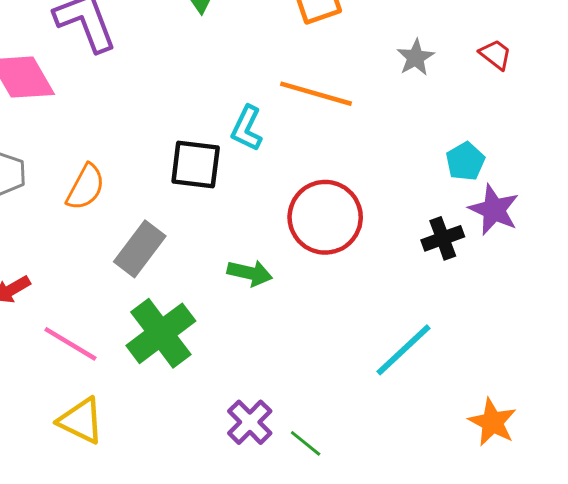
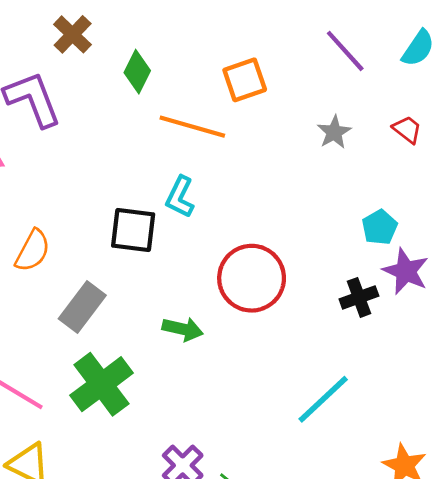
orange line: (316, 94) -> (192, 127), moved

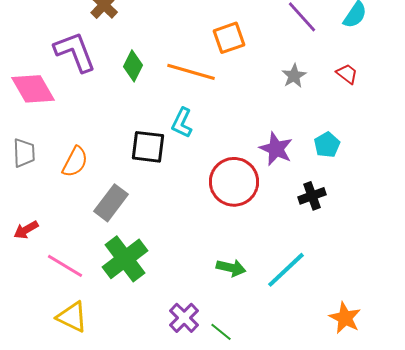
green diamond: (137, 72) -> (133, 66), moved
purple star: (406, 271) -> (276, 149), moved
green arrow: (183, 329) -> (231, 268), moved

